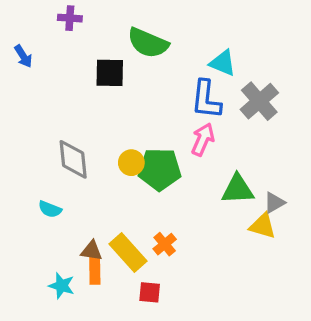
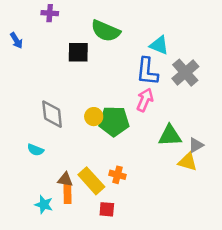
orange cross: (165, 244) -> (117, 175), turned -35

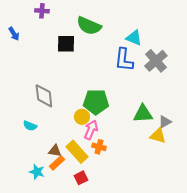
pink arrow: (145, 100) -> (91, 130), moved
yellow circle: (94, 117) -> (82, 117), moved
orange rectangle: (68, 194) -> (57, 163), turned 49
red square: (107, 209) -> (81, 178), moved, turned -32

